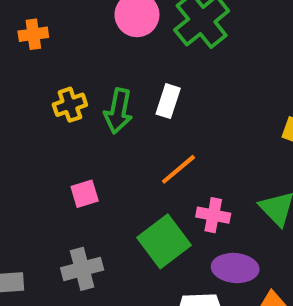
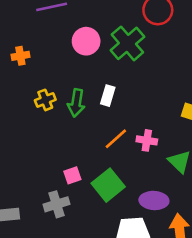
pink square: (85, 194) -> (72, 175), moved
pink cross: (213, 215) -> (147, 140), moved

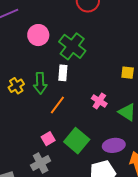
green cross: (127, 43) -> (72, 46), moved
orange line: (116, 139) -> (57, 105), moved
pink cross: (147, 140) -> (99, 101), turned 35

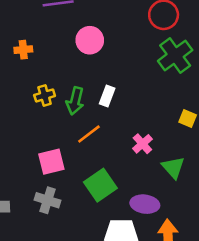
green cross: (72, 46) -> (175, 56), moved
pink square: (48, 139) -> (51, 162), moved, size x1.5
gray cross: (41, 163) -> (48, 200), turned 30

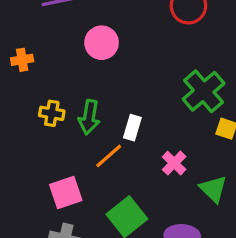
green cross: (175, 56) -> (204, 91), moved
yellow cross: (45, 95) -> (52, 113), turned 30
white rectangle: (107, 96) -> (132, 128), moved

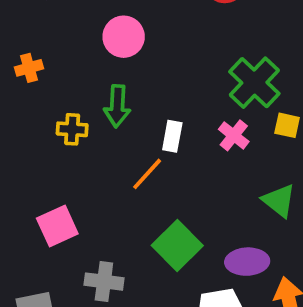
green arrow: (89, 117) -> (117, 106), moved
pink cross: (174, 163) -> (234, 135), moved
pink square: (66, 193) -> (57, 226), moved

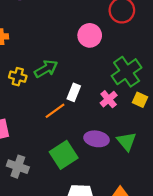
pink circle: (124, 37) -> (90, 35), moved
green arrow: (117, 106) -> (46, 69), turned -135
purple ellipse: (247, 262) -> (97, 139), moved

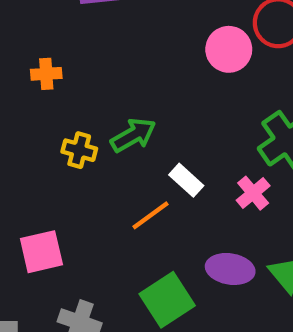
pink circle: (90, 35) -> (229, 49), moved
white rectangle: (74, 92) -> (186, 180), turned -70

